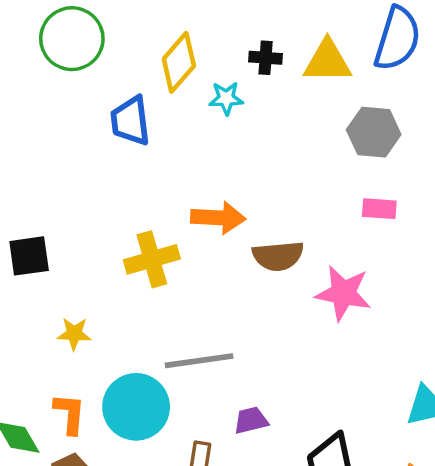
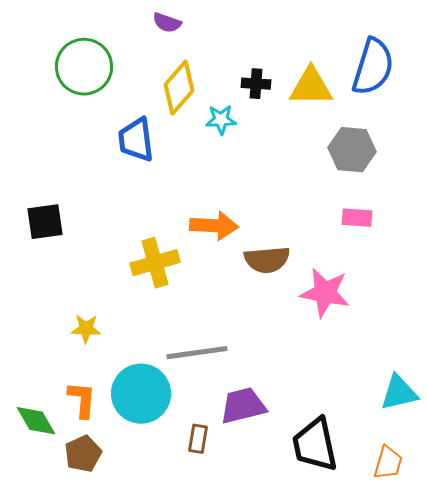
black square: (29, 256) -> (45, 222), moved
purple trapezoid: (251, 420) -> (243, 406), size x1.5

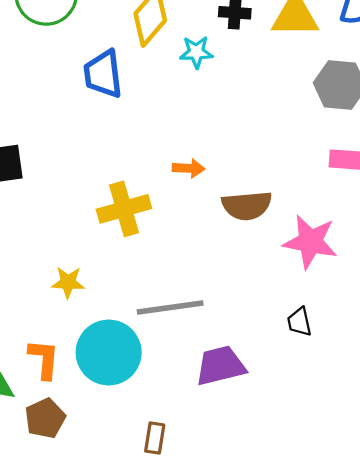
orange arrow: (214, 226) -> (189, 168), size x0.6
yellow star: (86, 329) -> (68, 282), moved
brown rectangle: (198, 439) -> (155, 438), moved
black trapezoid: (315, 445) -> (299, 322), moved, size x0.5

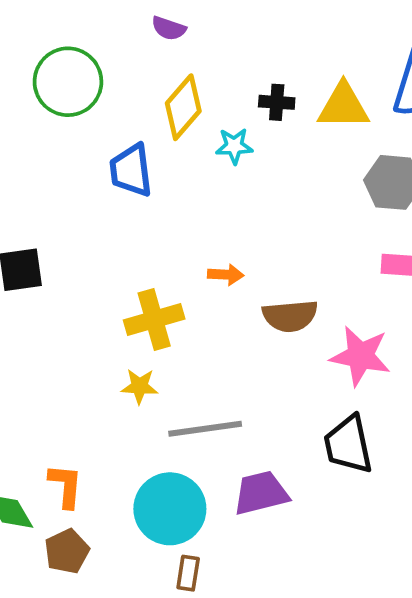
yellow star: (68, 282) -> (140, 386), moved
black trapezoid: (299, 322) -> (348, 444), size x1.8
cyan circle: (109, 353) -> (170, 509), moved

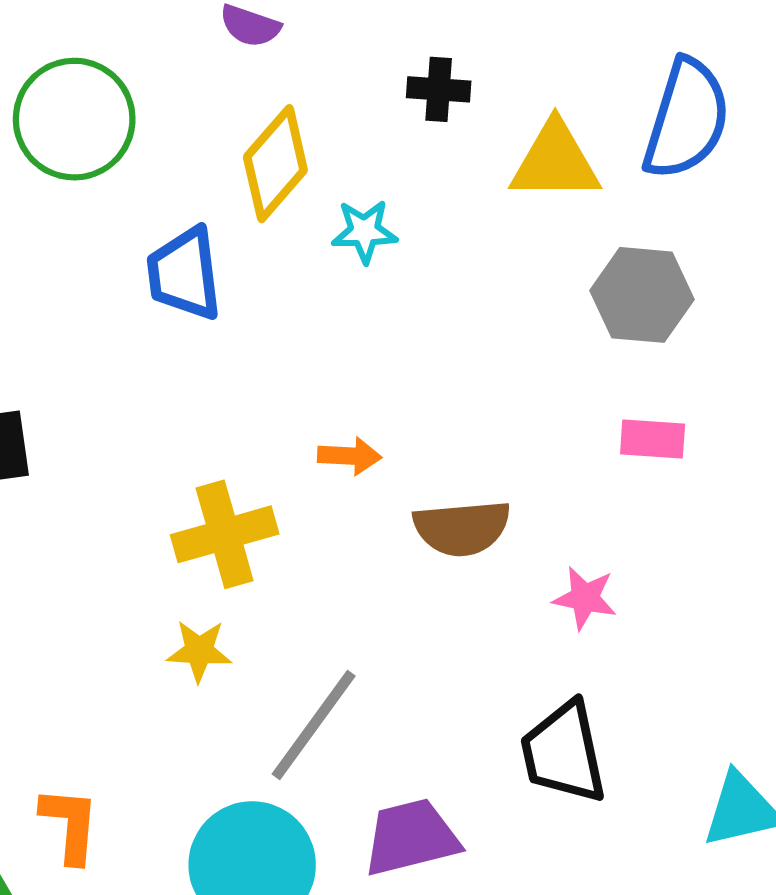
black cross: (277, 102) -> (439, 89), moved
pink star: (360, 356) -> (585, 598), size x0.6
gray line: (205, 429) -> (314, 725), turned -46

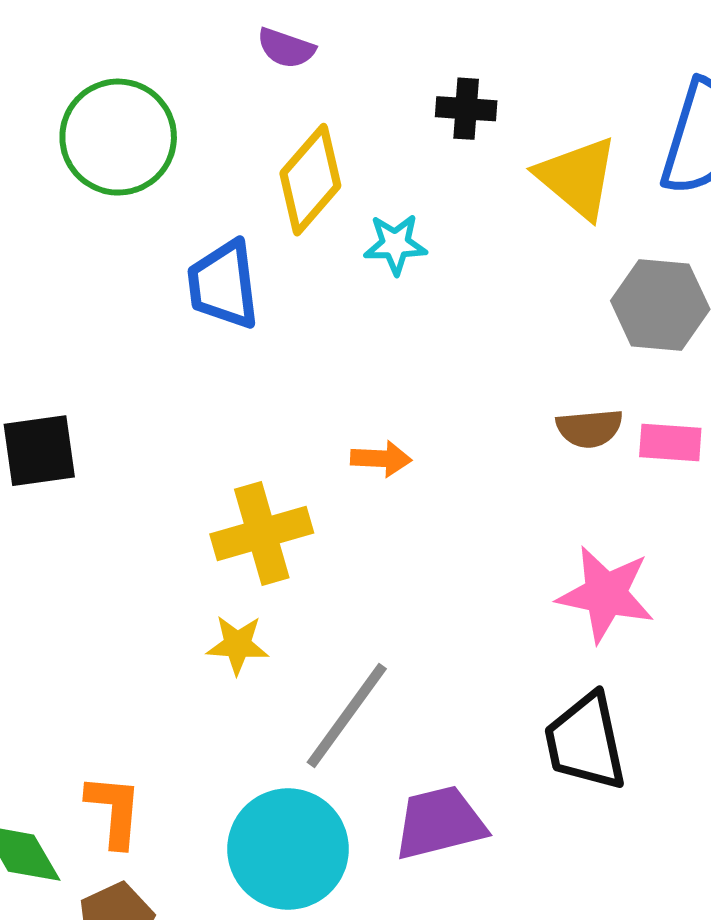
yellow triangle: (555, 161) -> (577, 178), turned 40
brown semicircle: (462, 528) -> (589, 428), moved, size x0.7
pink star: (585, 598) -> (606, 594), size x1.6

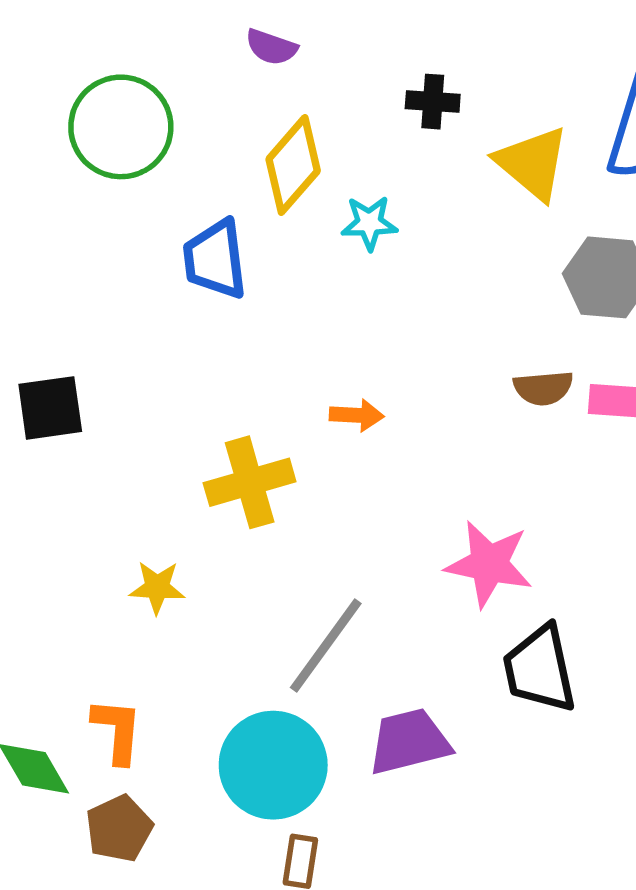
pink star: (606, 594) -> (489, 564), moved
yellow star: (237, 645) -> (157, 587), moved

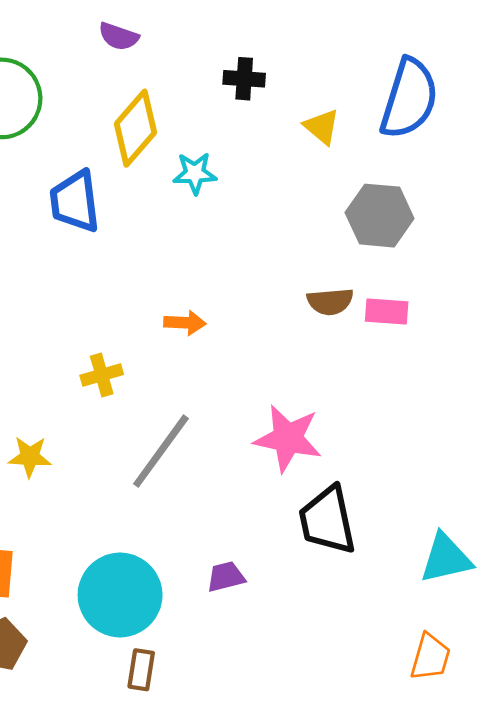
yellow triangle: (532, 163) -> (322, 127), size x0.6
yellow cross: (250, 482) -> (102, 375), size x0.6
gray line: (326, 645) -> (161, 451), moved
purple trapezoid: (409, 742) -> (226, 577), size x0.6

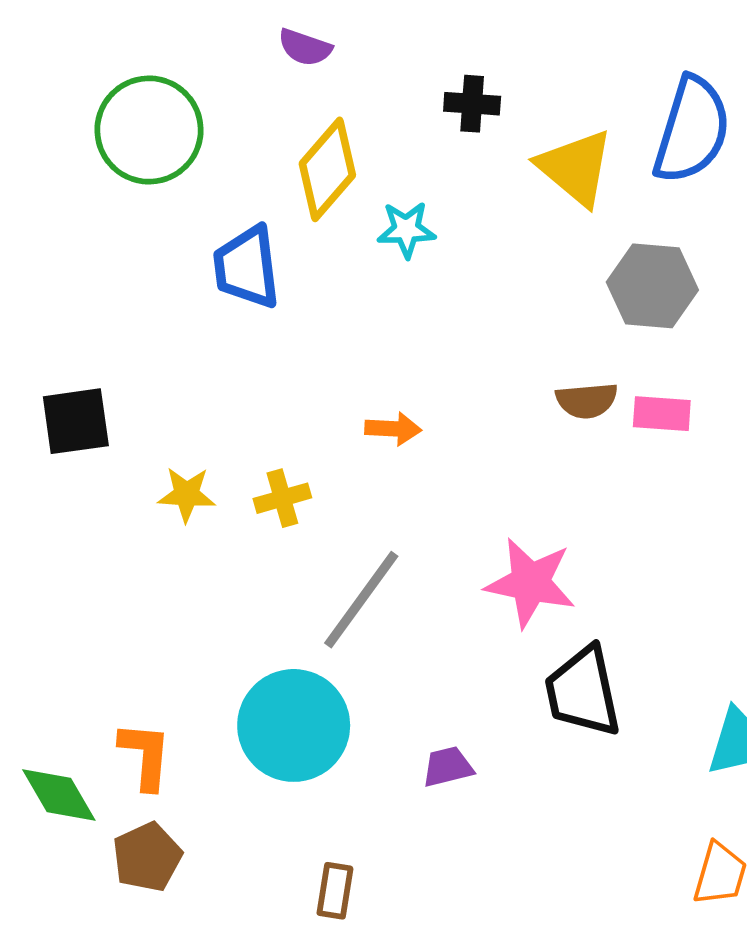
yellow triangle: (322, 127) -> (575, 168), size x1.6
yellow star: (30, 457) -> (187, 494), moved
cyan circle: (120, 595) -> (294, 725), moved

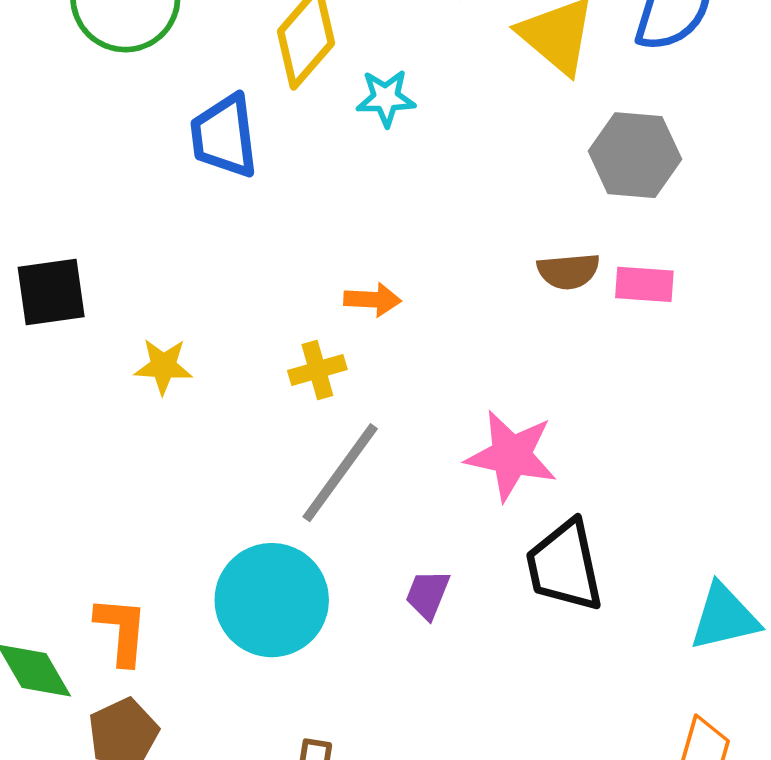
yellow cross: (282, 498) -> (317, 370), moved
purple trapezoid: (448, 767) -> (428, 594), moved, turned -54

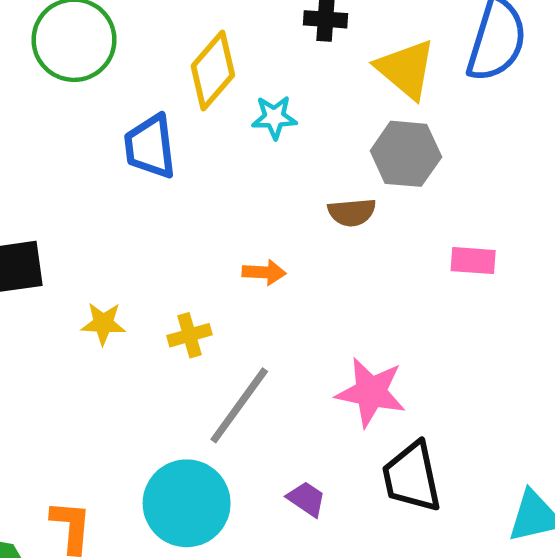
gray hexagon: (635, 155) -> (406, 154), moved
brown semicircle: (568, 271) -> (352, 212), moved
yellow cross: (317, 370) -> (190, 335), moved
purple trapezoid: (428, 594) -> (306, 499), turned 102

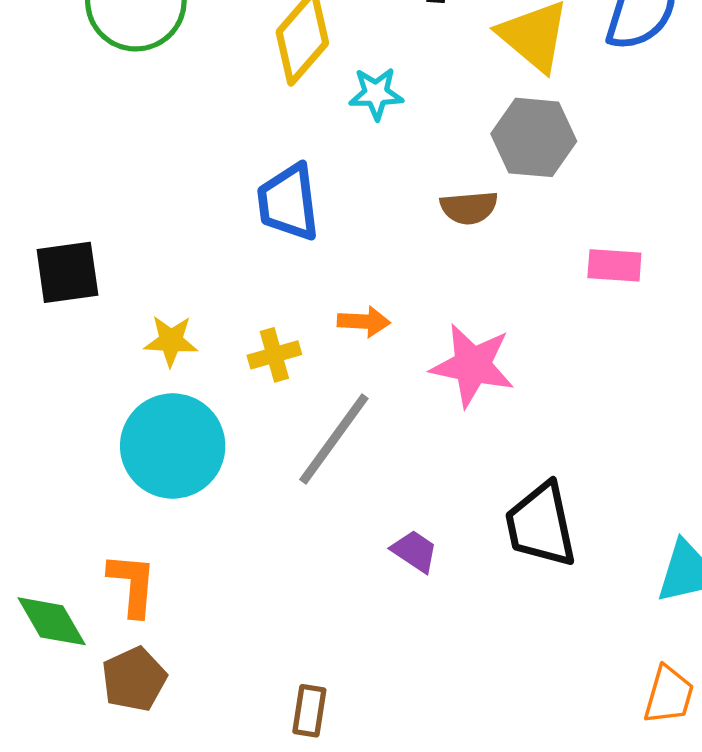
blue trapezoid: (150, 147) -> (288, 202), moved
orange arrow: (264, 272) -> (364, 322), moved
pink star: (371, 392) -> (472, 365), moved
cyan circle: (187, 503) -> (173, 446), moved

